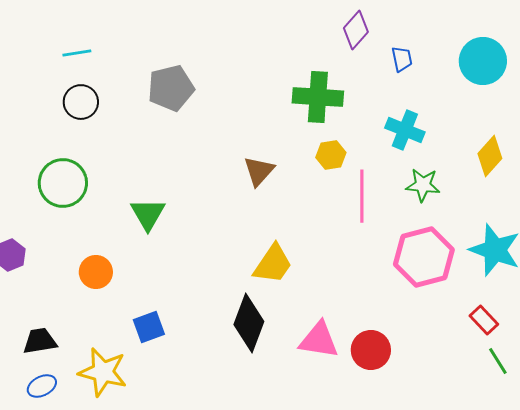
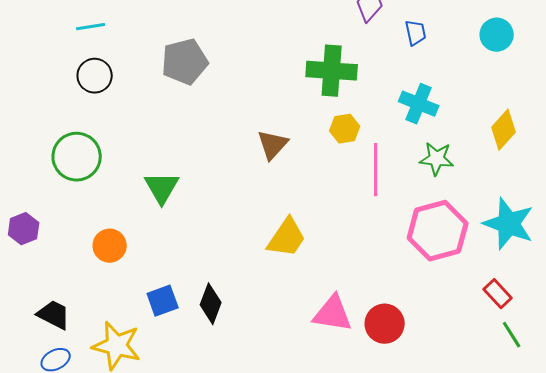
cyan circle: (483, 61) -> (497, 35), size x0.7
black diamond: (249, 323) -> (211, 304), moved, size x0.7
black trapezoid: (40, 341) -> (54, 315), turned 36

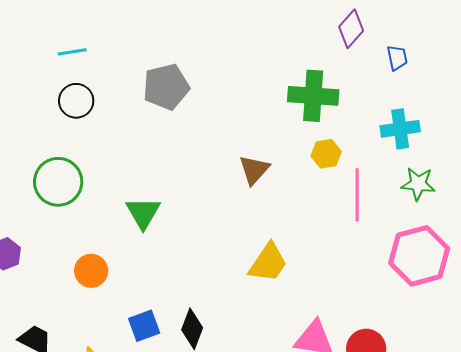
cyan cross: (419, 104) -> (400, 129), turned -30

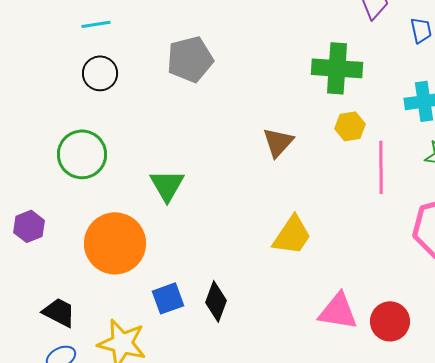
orange circle: (91, 271) -> (115, 243), size x1.8

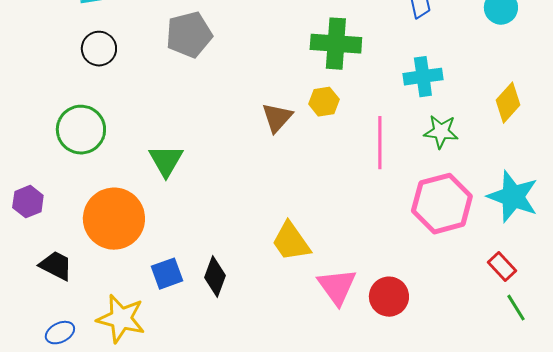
yellow hexagon: (350, 126) -> (324, 102), moved
yellow trapezoid: (292, 235) -> (291, 242), moved, turned 111
pink triangle: (338, 311) -> (337, 287), turned 45
black trapezoid: (59, 312) -> (56, 266), moved

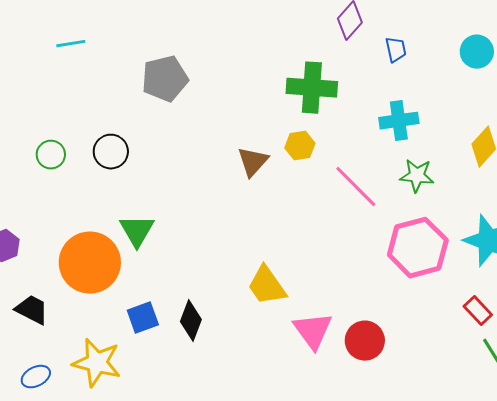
black circle: (99, 49) -> (111, 152), moved
green circle: (81, 130) -> (51, 155), moved, size x0.6
pink line: (380, 143) -> (356, 187), turned -45
green triangle: (166, 161) -> (137, 231), moved

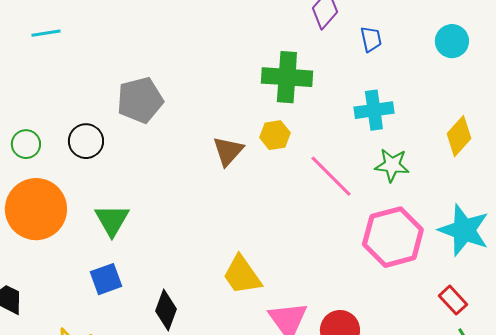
gray pentagon: (165, 79) -> (140, 100), moved
orange circle: (90, 263) -> (36, 209), moved
blue square: (143, 318) -> (106, 279), moved

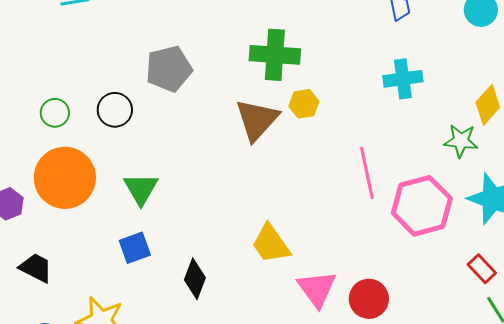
green cross: (287, 77) -> (275, 55), moved
brown triangle: (228, 151) -> (257, 120), size x1.4
green star: (392, 165) -> (461, 141), moved
pink line: (331, 176) -> (367, 173), moved, turned 33

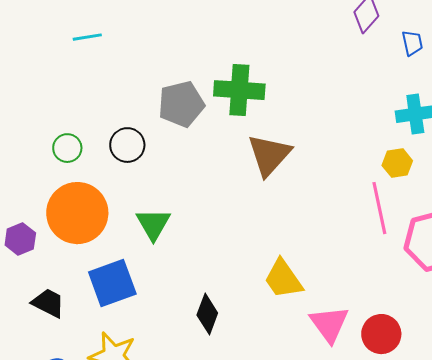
green cross: (275, 55) -> (239, 90), moved
yellow hexagon: (304, 104) -> (397, 163), moved
blue square: (135, 248) -> (112, 283), moved, size x1.5

